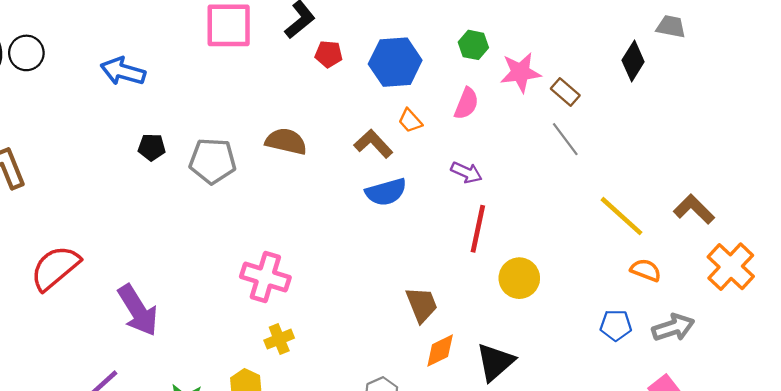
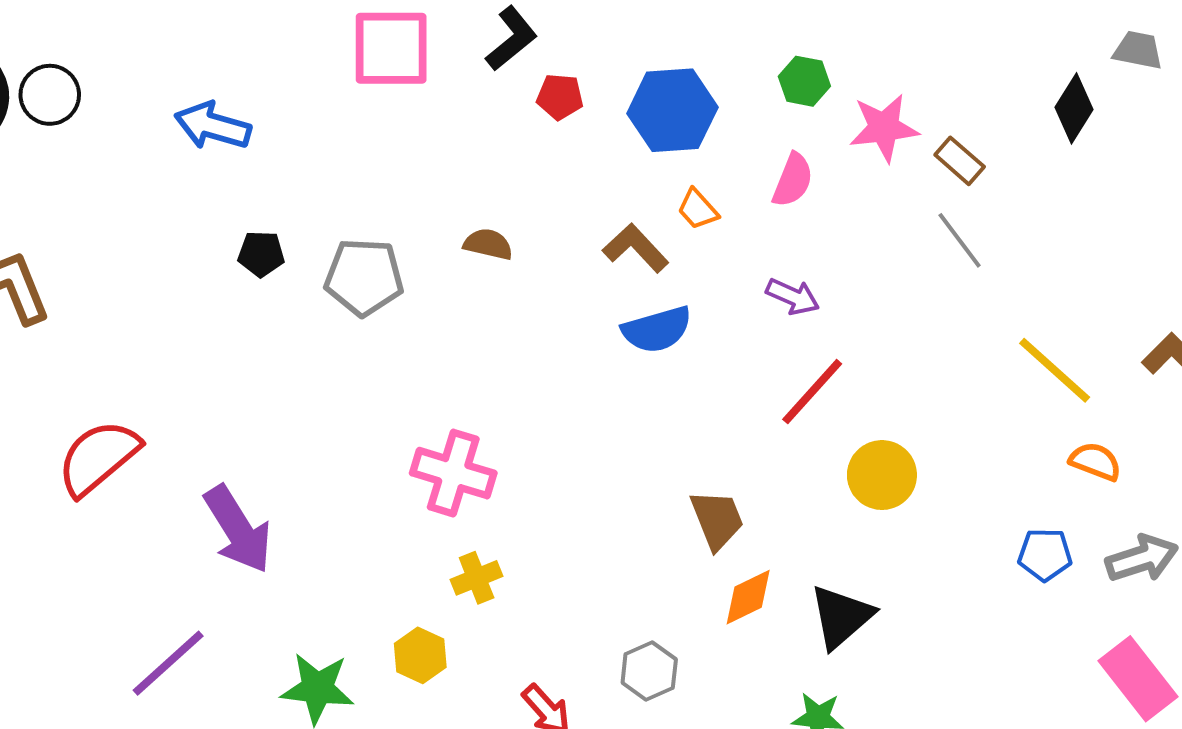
brown semicircle: (286, 141) -> (488, 244), size x0.7
red line: (478, 229) -> (812, 392), turned 30

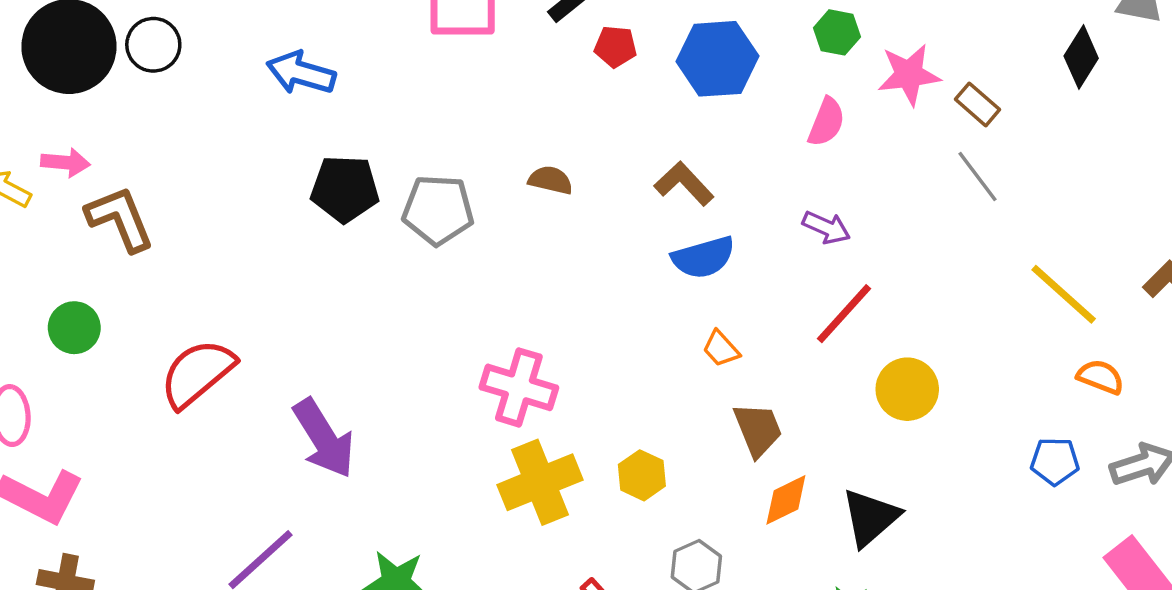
orange trapezoid: (698, 209) -> (721, 349), moved
black pentagon: (261, 254) -> (345, 189), size x1.6
yellow cross: (477, 578) -> (540, 482), size x1.8
yellow hexagon: (420, 655) -> (642, 475), moved

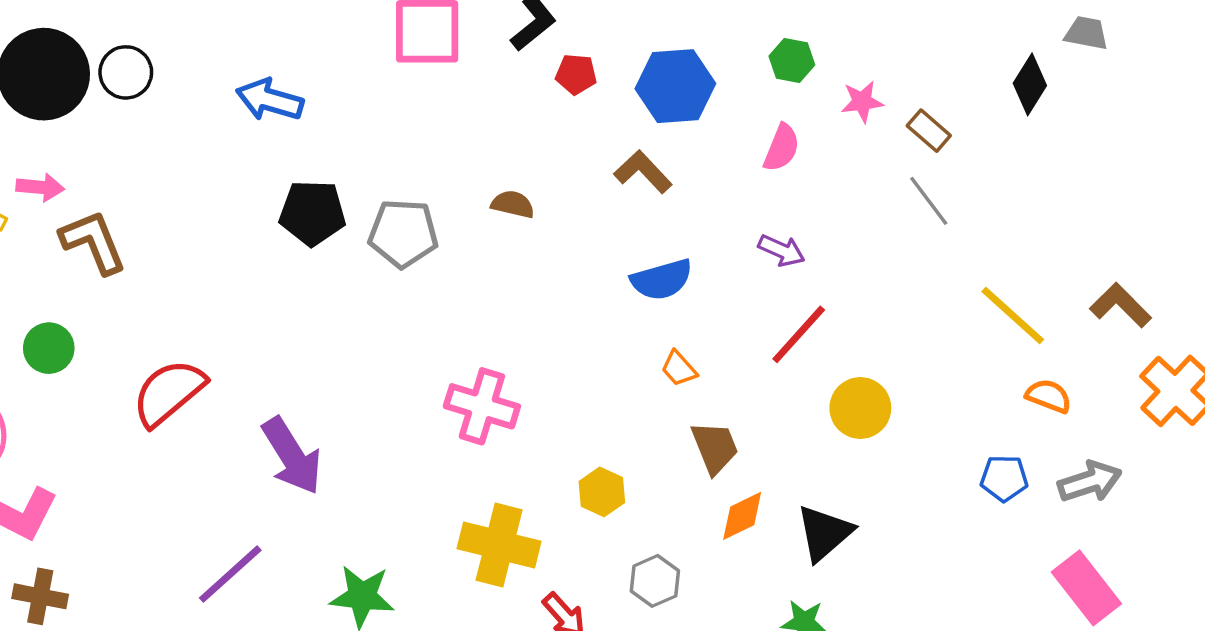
pink star: (909, 75) -> (862, 102), size x0.7
brown L-shape: (684, 184) -> (643, 172), moved
yellow cross: (540, 482) -> (499, 545), moved, turned 36

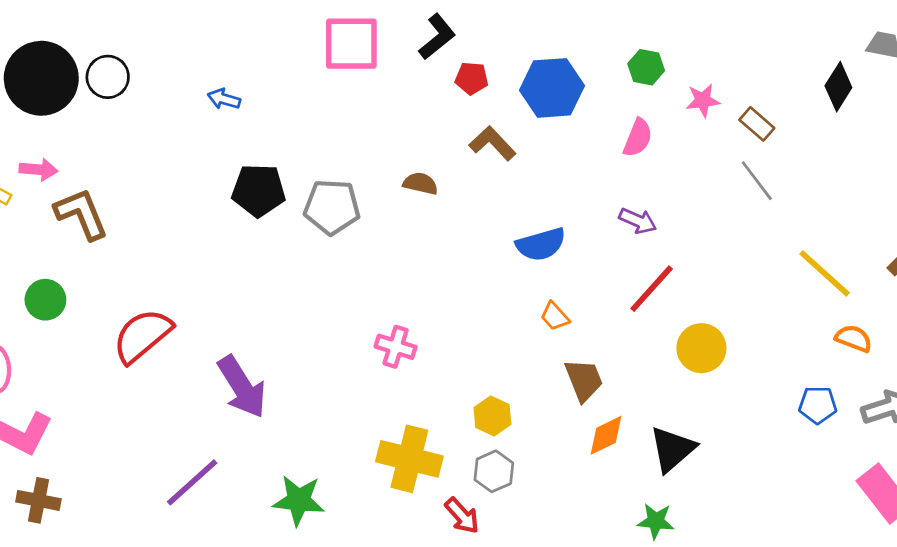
blue arrow: (270, 100) -> (224, 99), size x0.6
brown L-shape: (643, 172) -> (492, 143), moved
pink cross: (482, 406) -> (396, 347), size x0.7
gray hexagon: (655, 581) -> (494, 471), moved

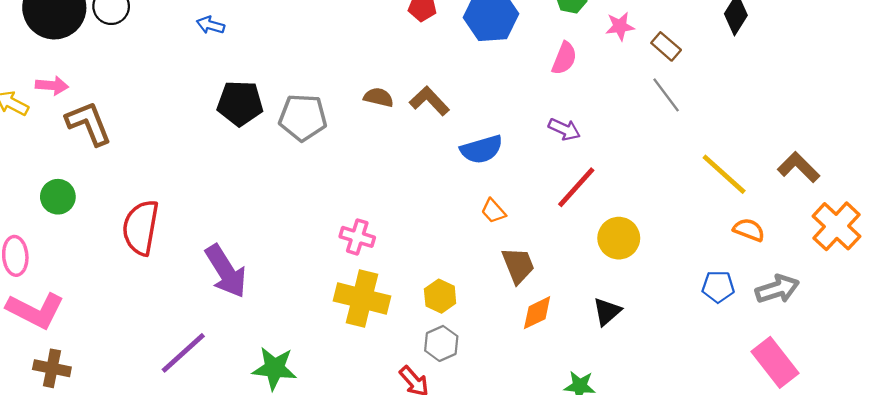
brown L-shape: (492, 143) -> (429, 101), moved
red semicircle: (142, 336) -> (141, 227), turned -40
black triangle: (672, 449) -> (607, 311), moved, size x0.7
yellow cross: (409, 459) -> (362, 298), moved

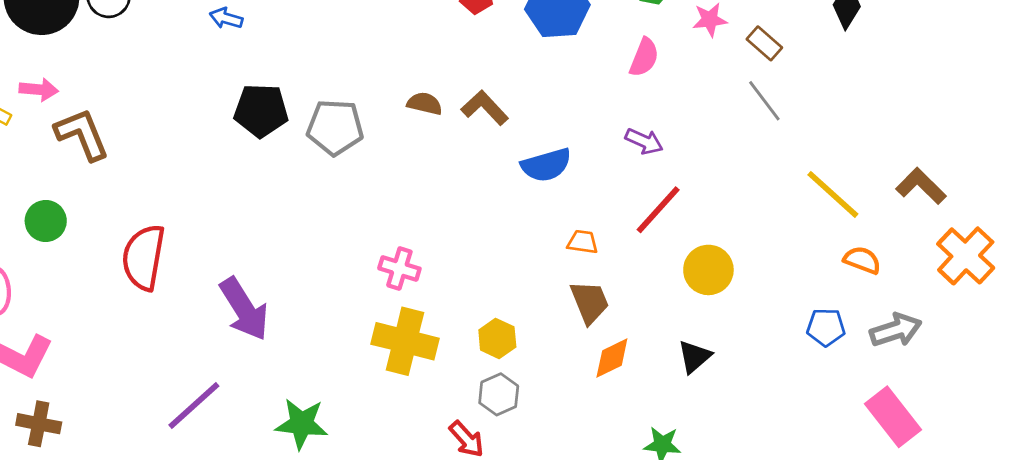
orange trapezoid: (493, 211) -> (583, 242), moved, turned 140

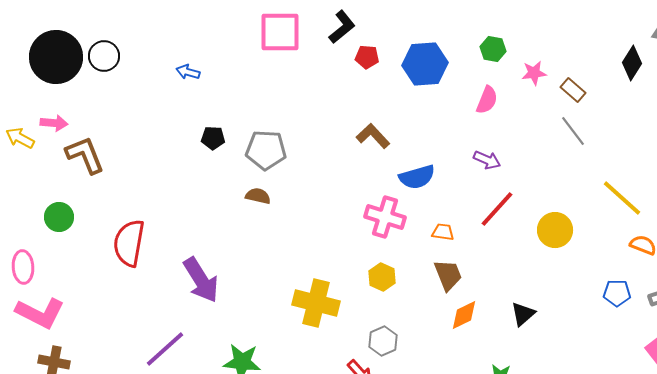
brown semicircle: (425, 104) -> (258, 196), moved
black pentagon: (261, 111) -> (213, 138), size x0.6
pink cross: (399, 269) -> (385, 217), moved, size x1.4
yellow circle: (708, 270) -> (555, 230), moved
yellow hexagon: (497, 338) -> (382, 277), moved

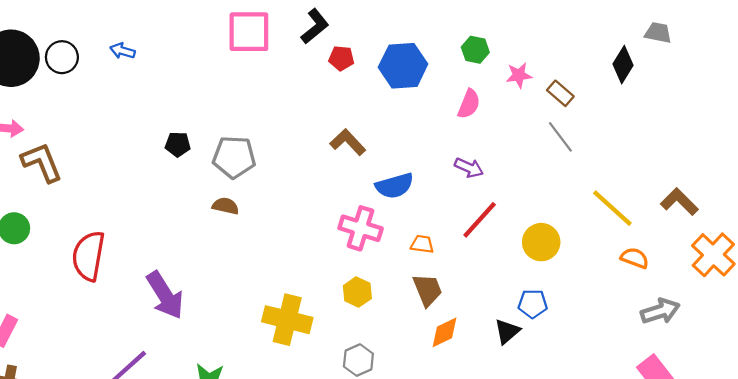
blue arrow: (188, 72) -> (122, 51), moved
blue pentagon: (617, 293) -> (533, 304), moved

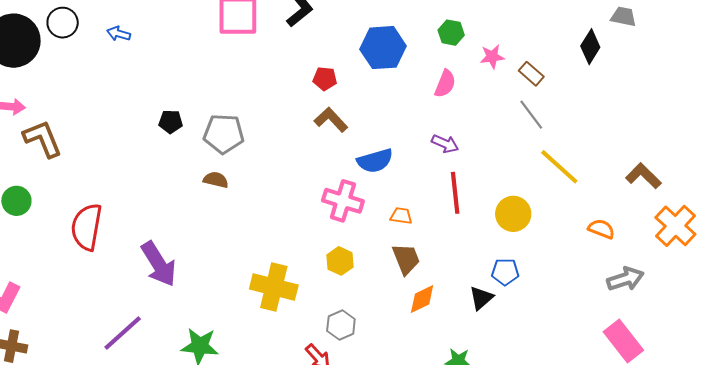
black circle: (62, 57) -> (63, 23), moved
red pentagon: (341, 58) -> (325, 79), moved
yellow line: (612, 208) -> (559, 167), moved
red line: (480, 220) -> (455, 193), turned -48

